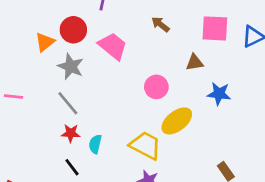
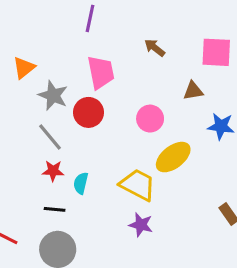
red circle: (73, 30) -> (88, 112), moved
pink trapezoid: (113, 46) -> (101, 72), turned 40
black line: (72, 167) -> (55, 209), turned -48

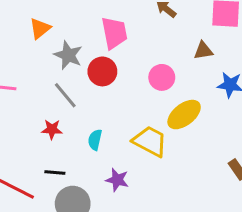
red star: (53, 171) -> (52, 129), moved
black line: (55, 209) -> (55, 172), moved
purple star: (141, 225) -> (117, 180), moved

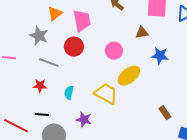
orange triangle: (40, 28) -> (55, 14), moved
gray star: (68, 55) -> (39, 36), moved
gray line: (65, 95) -> (49, 63), turned -30

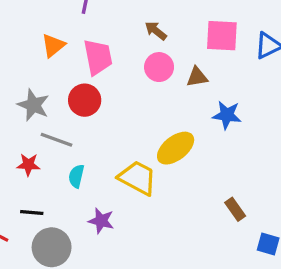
gray star: (39, 36) -> (33, 105), moved
pink circle: (114, 51) -> (159, 67), moved
gray line: (49, 63) -> (57, 140), moved

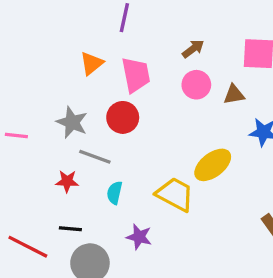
brown arrow: (156, 31) -> (193, 49), turned 105

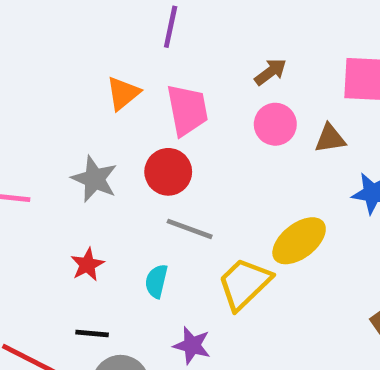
gray line: (95, 157) -> (190, 229), moved
red star: (67, 181) -> (87, 265), turned -30
yellow trapezoid: (175, 194) -> (244, 284), turned -72

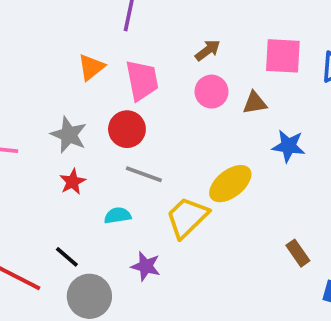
red star: (87, 265) -> (73, 182), moved
cyan semicircle: (156, 281) -> (118, 216), turned 68
black line: (92, 334) -> (67, 257), turned 36

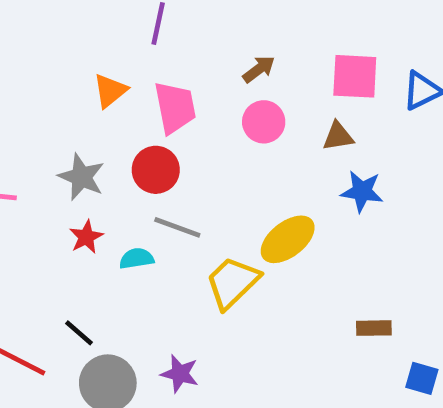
brown triangle: (255, 103) -> (338, 136), moved
cyan semicircle: (118, 216) -> (137, 259), moved
brown rectangle: (298, 253) -> (374, 328), turned -56
purple star: (146, 266) -> (180, 374), moved

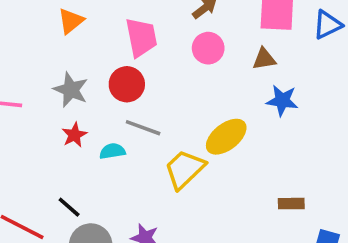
orange triangle: (110, 91) -> (71, 21), moved

